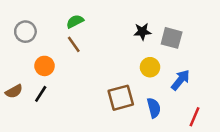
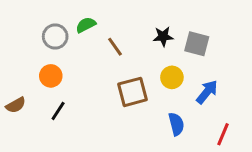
gray circle: (25, 32) -> (55, 36), moved
brown line: (74, 44) -> (115, 47), moved
black line: (41, 94) -> (58, 111), moved
brown square: (121, 98) -> (133, 92), moved

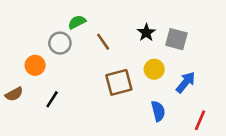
gray circle: (55, 36) -> (60, 43), moved
black star: (163, 36) -> (146, 33), turned -30
orange circle: (51, 76) -> (35, 65), moved

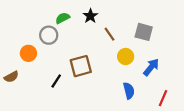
black star: (146, 33) -> (90, 16), moved
brown line: (103, 42) -> (110, 34), moved
brown square: (119, 82) -> (81, 66), moved
black line: (52, 99) -> (56, 81), moved

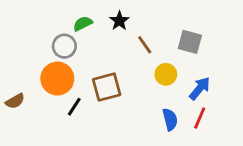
orange circle: (28, 53) -> (57, 79), moved, size x1.5
red line: (163, 98) -> (200, 118), moved

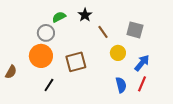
brown semicircle: (15, 101) -> (11, 72), turned -32
black line: (74, 107) -> (49, 85), moved

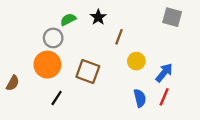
gray square: (135, 30) -> (172, 17), moved
brown line: (103, 32) -> (119, 37), turned 56
brown square: (76, 62) -> (88, 71), turned 35

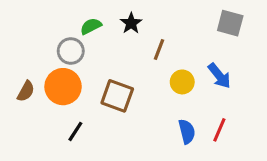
blue arrow: (164, 73) -> (219, 76), moved, turned 102
brown semicircle: (13, 83) -> (26, 91), moved

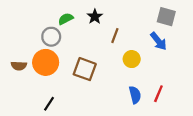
blue arrow: (219, 76) -> (158, 41), moved
brown semicircle: (26, 91) -> (19, 66), turned 64
black line: (75, 131) -> (49, 104), moved

